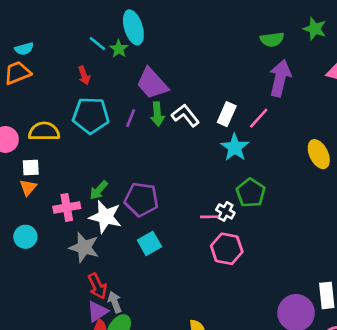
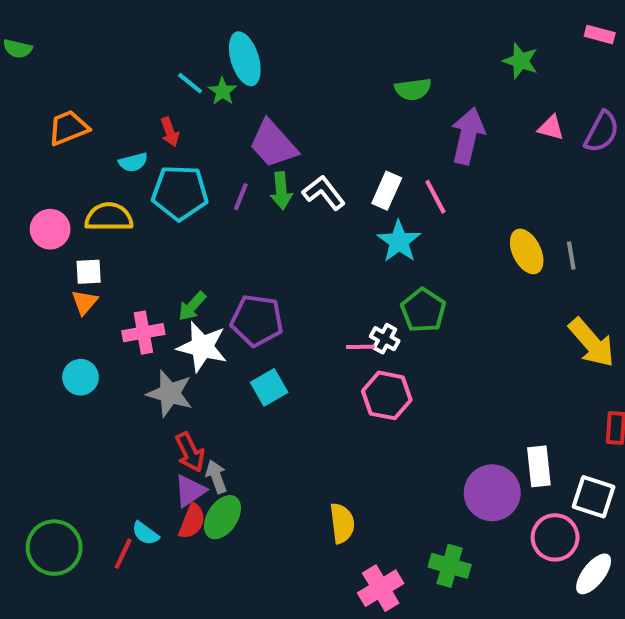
green semicircle: (272, 39) -> (413, 89), moved
cyan semicircle: (24, 49) -> (133, 162), moved
pink line: (259, 118) -> (435, 197), turned -70

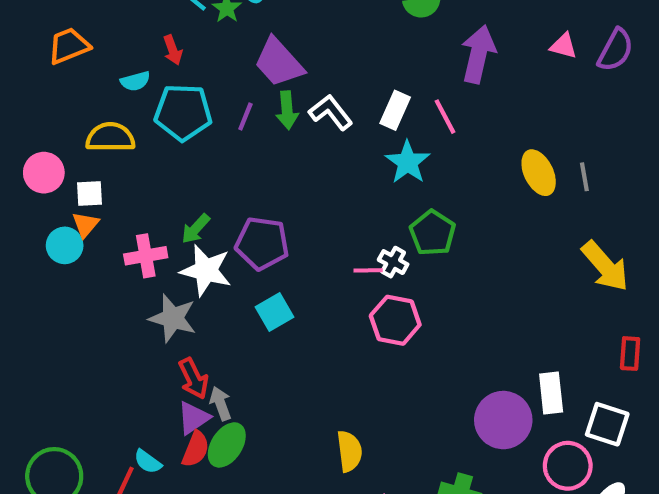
pink circle: (50, 229) -> (44, 173), moved
cyan circle: (80, 377) -> (65, 245), moved

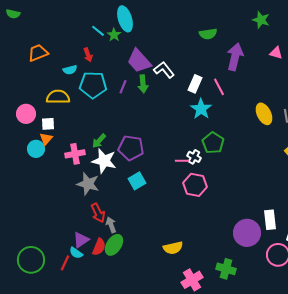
white L-shape: (331, 112) -> (164, 70), moved
purple triangle: (193, 418) -> (81, 240), moved
yellow semicircle: (349, 451) -> (173, 248), turned 84

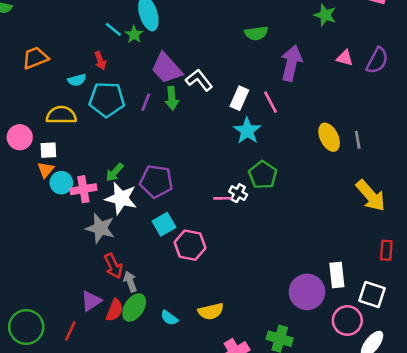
cyan circle: (36, 149) -> (61, 183), moved
pink hexagon: (195, 185) -> (190, 245), moved
cyan semicircle: (76, 253) -> (169, 318), moved

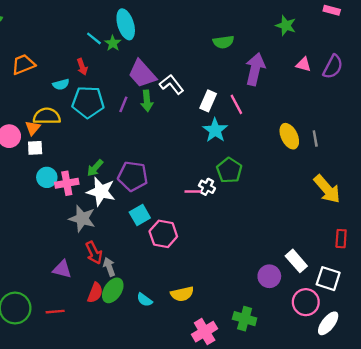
orange triangle: (46, 170) -> (33, 128), moved
white rectangle: (337, 275) -> (296, 261), turned -35
purple circle: (307, 292) -> (269, 276), size x0.7
purple triangle: (91, 301) -> (62, 269), moved, turned 48
red line: (70, 331) -> (55, 312), turned 60

